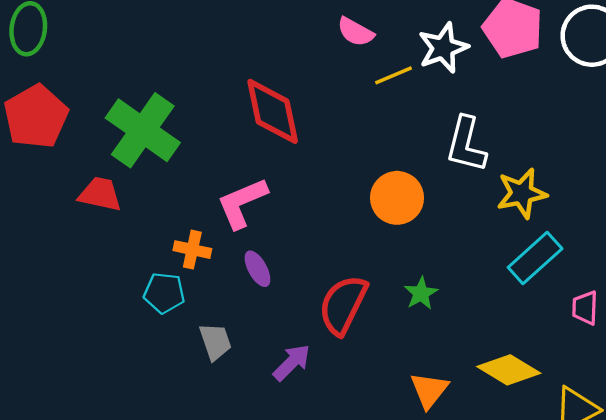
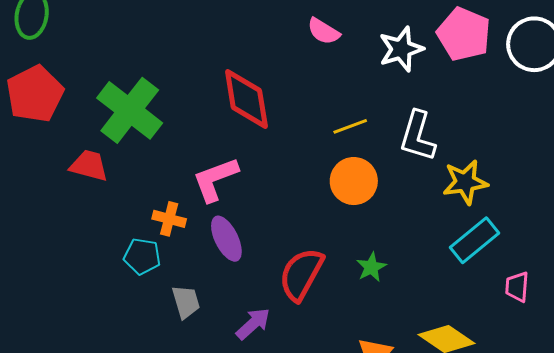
yellow line: (394, 75) -> (350, 126), moved
purple ellipse: (257, 269) -> (226, 239), size x1.4

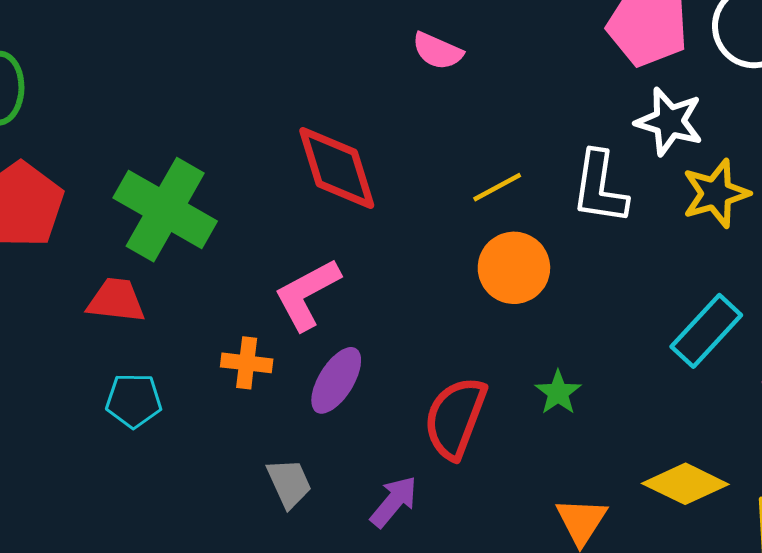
white star: (401, 49) -> (669, 122), moved, turned -30
yellow star: (465, 182) -> (716, 193), moved
purple ellipse: (226, 239) -> (336, 380), turned 66
cyan pentagon: (142, 256) -> (134, 401), moved

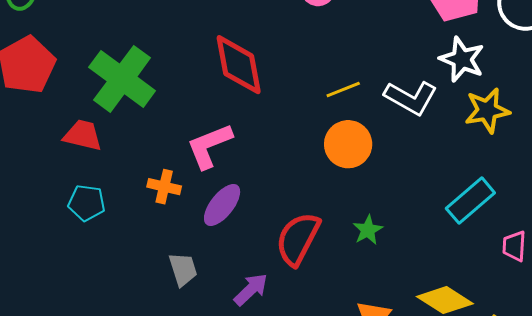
white L-shape: (600, 188) -> (411, 98), turned -76

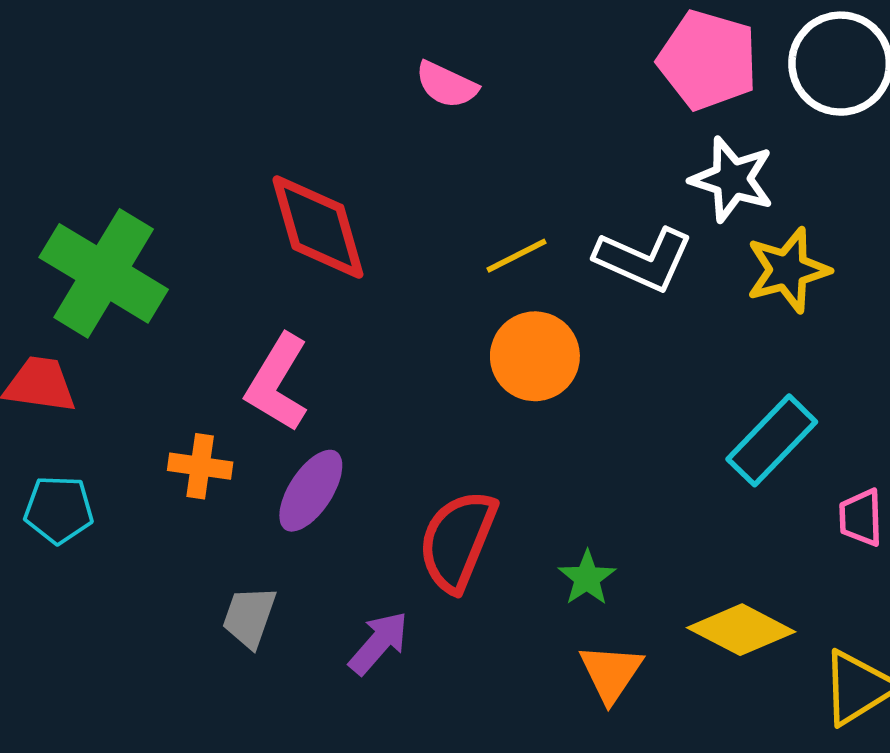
pink L-shape: (209, 146) -> (277, 383), turned -32
green star: (368, 230) -> (587, 578), moved
gray trapezoid: (183, 269) -> (249, 617), turned -138

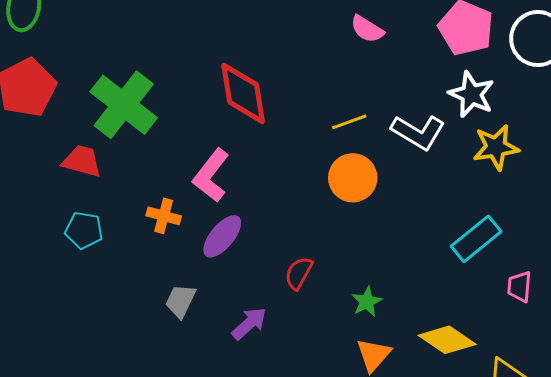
pink semicircle: (447, 85) -> (367, 29), moved
red semicircle: (457, 541) -> (299, 273), size x0.6

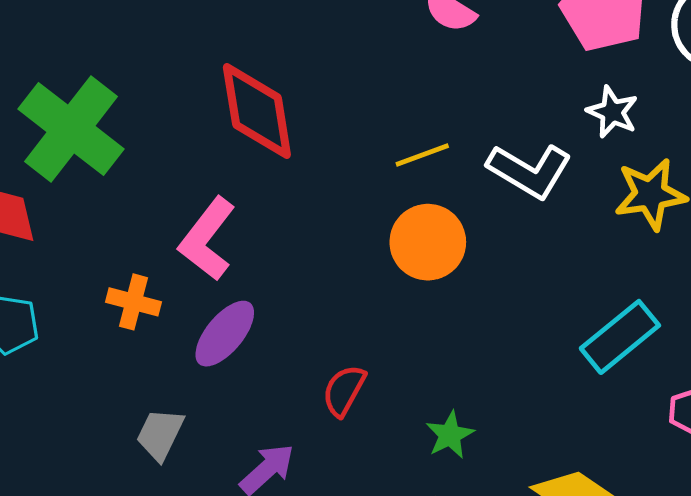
white star: (471, 94) -> (612, 112), size x0.7

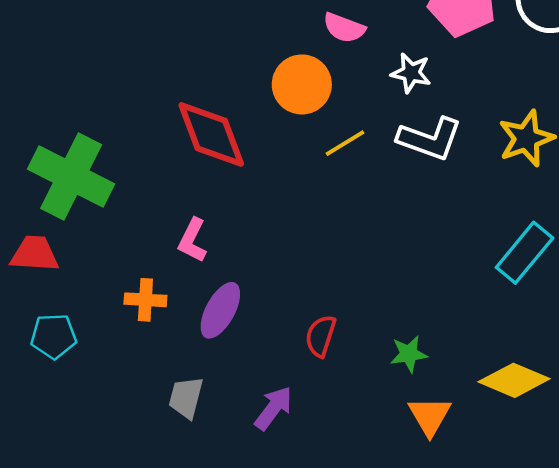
white star: (612, 112) -> (411, 73), moved
pink L-shape: (207, 239) -> (192, 240), size x0.7
orange circle: (428, 242) -> (302, 84), moved
green star: (450, 435) -> (409, 354), turned 30

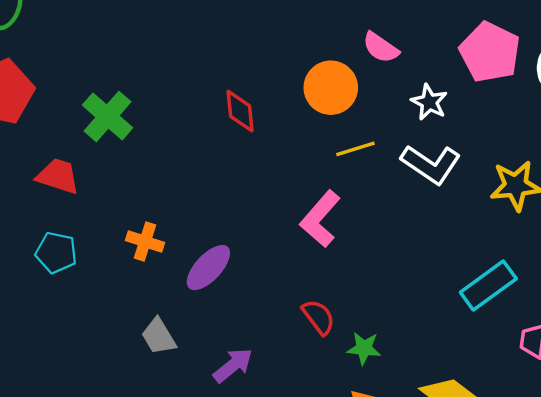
red diamond: (211, 134) -> (240, 111), size x0.6
green cross: (71, 176) -> (108, 116), size x0.7
pink L-shape: (192, 240) -> (320, 219), moved, size x1.4
red semicircle: (321, 336) -> (318, 317), moved, turned 111
gray trapezoid: (186, 398) -> (159, 336), turned -60

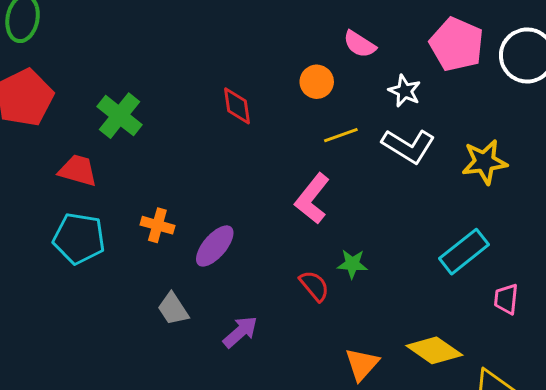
orange circle: (331, 88) -> (317, 82), size x0.7
cyan pentagon: (56, 253) -> (79, 238), size x1.4
green star: (364, 348) -> (352, 264), moved

